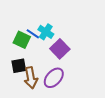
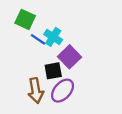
green square: (22, 40) -> (25, 19), moved
black square: (19, 66) -> (53, 71), moved

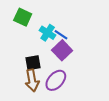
blue line: (38, 39) -> (61, 35), moved
black square: (53, 71) -> (33, 63), moved

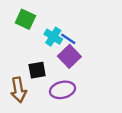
brown arrow: (32, 80) -> (19, 90), moved
purple ellipse: (56, 80) -> (63, 90), turned 35

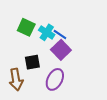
green square: (25, 19) -> (26, 27), moved
purple ellipse: (63, 90) -> (55, 79), turned -50

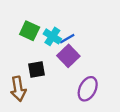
blue line: (60, 34) -> (67, 39), turned -64
purple ellipse: (55, 79) -> (88, 89), moved

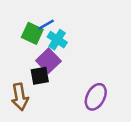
blue line: (67, 39) -> (46, 25), moved
purple square: (68, 56) -> (48, 61), moved

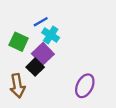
green square: (32, 33) -> (19, 42), moved
black square: (40, 76) -> (35, 67), turned -35

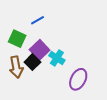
cyan cross: (51, 35) -> (57, 58), moved
brown arrow: (18, 86) -> (16, 67), moved

